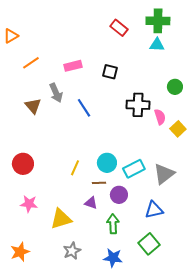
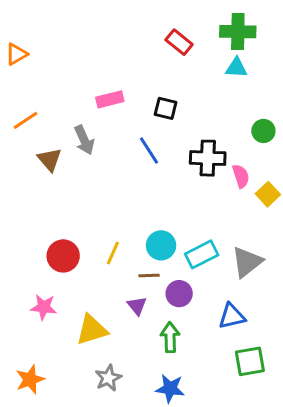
orange line: (31, 63) -> (26, 120), moved
blue line: (84, 108) -> (149, 151), moved
red circle: (23, 164) -> (63, 256), moved
purple triangle: (91, 203) -> (137, 306), turned 32
green square: (149, 244) -> (250, 361), moved, turned 30

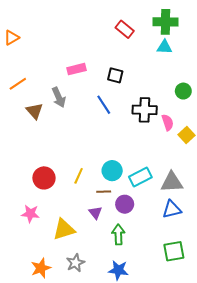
gray triangle: (247, 262) -> (172, 182), turned 35
blue triangle: (232, 316) -> (172, 209), moved
orange star: (30, 379) -> (41, 268), moved

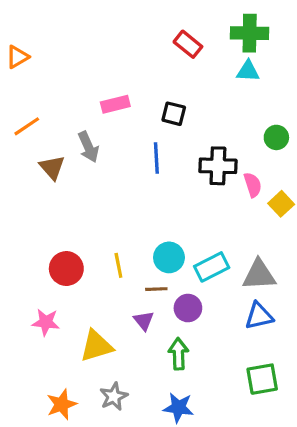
blue line: (104, 105) -> (156, 158), turned 30
yellow line: (79, 176) -> (118, 265), turned -35

